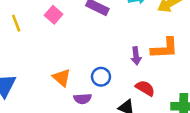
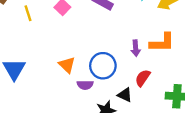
blue circle: (101, 77) -> (103, 66), size x1.5
red semicircle: (145, 88) -> (143, 78), turned -90

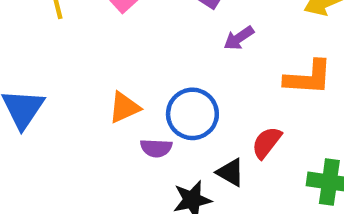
purple arrow: (136, 48) -> (239, 38), moved, turned 56
orange triangle: (67, 65) -> (124, 107), turned 48

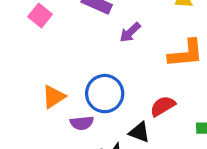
red semicircle: (267, 143) -> (163, 106), turned 30

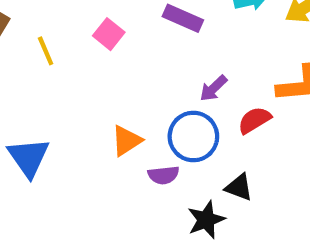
purple arrow: (130, 32) -> (213, 88), moved
red semicircle: (163, 106) -> (254, 120), moved

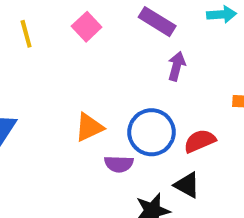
purple arrow: (213, 88) -> (177, 66), moved, turned 140
red semicircle: (254, 120) -> (200, 141), moved

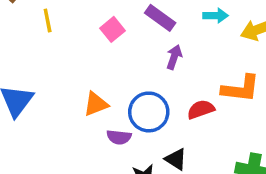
pink square: (87, 27) -> (112, 29), moved
red semicircle: (200, 141) -> (201, 109), moved

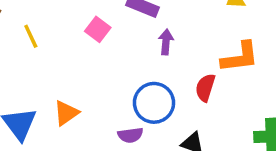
orange triangle: (96, 104) -> (66, 113), moved
red semicircle: (201, 109) -> (205, 88), turned -40

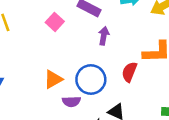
orange triangle: (66, 113) -> (53, 79), moved

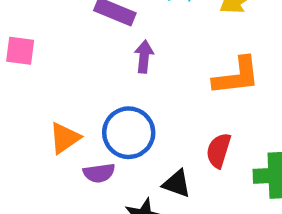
pink square: (55, 22) -> (20, 51), moved, turned -30
red semicircle: (129, 72) -> (219, 150), moved

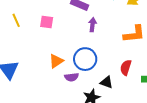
pink square: (20, 51) -> (47, 22), moved

